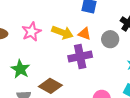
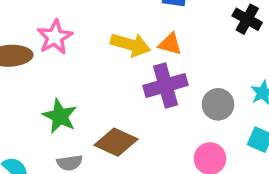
pink star: (31, 32) -> (55, 37), moved
gray circle: (110, 39) -> (218, 104), moved

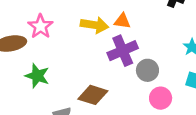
gray circle: (218, 104) -> (147, 70), moved
green star: (60, 116) -> (37, 76), moved

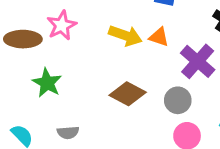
purple cross: (123, 51) -> (198, 61), moved, turned -36
brown diamond: (93, 95) -> (128, 94), moved

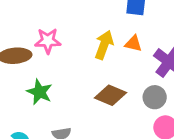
pink star: (62, 25) -> (48, 41), turned 30
yellow arrow: (125, 36) -> (104, 45), turned -84

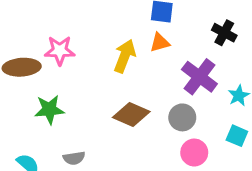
orange triangle: (133, 43) -> (160, 43), moved, turned -30
green star: (40, 92) -> (49, 109), turned -30

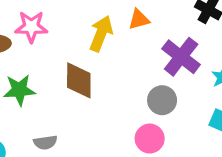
brown diamond: (131, 114) -> (79, 80), moved, turned 66
pink circle: (194, 153) -> (150, 139), moved

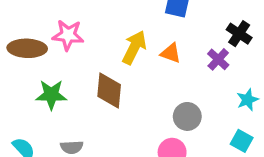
orange triangle: (139, 19) -> (171, 53), moved, turned 30
purple cross: (181, 57) -> (218, 59), moved, size x0.6

